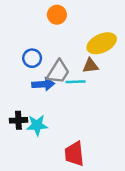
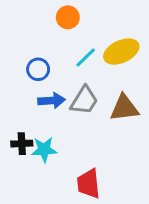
brown triangle: (90, 66) -> (124, 108), moved, size x1.5
gray trapezoid: (58, 72) -> (84, 101), moved
cyan line: (76, 82) -> (86, 57), moved, turned -42

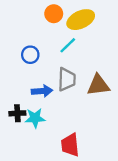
yellow ellipse: (121, 52) -> (81, 20), moved
blue arrow: (51, 101) -> (42, 91), moved
gray trapezoid: (84, 101) -> (67, 79), turned -30

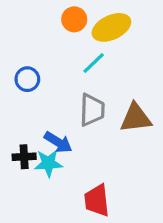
blue circle: (30, 55) -> (27, 79), moved
blue arrow: (42, 91) -> (58, 142), moved, turned 36

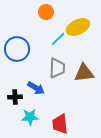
yellow ellipse: (111, 27) -> (78, 27), moved
blue circle: (27, 79) -> (17, 49), size x1.6
cyan star: (48, 163) -> (30, 117), moved

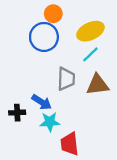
cyan line: (58, 39) -> (90, 54), moved
blue circle: (17, 49) -> (44, 37), moved
cyan star: (30, 117) -> (50, 122), moved

